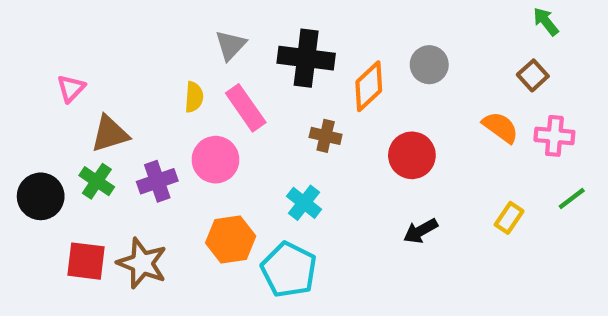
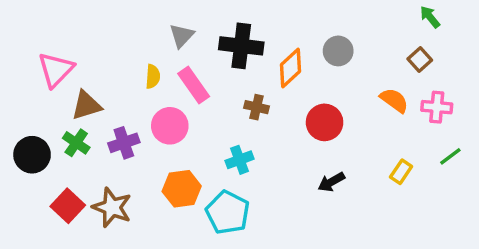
pink triangle: (71, 88) -> (56, 70), size x1.6
cyan cross: (304, 203) -> (240, 160), turned 32
red square: (86, 261) -> (68, 206), turned 36

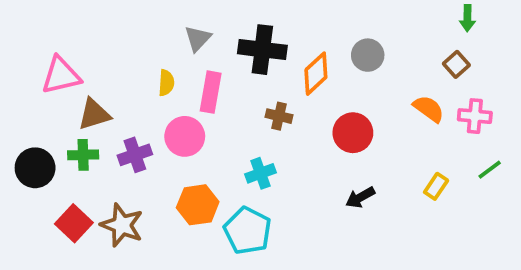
green arrow: (430, 17) -> (467, 18), turned -140
pink triangle: (56, 70) -> (61, 75), turned 33
pink rectangle: (194, 85) -> (211, 92), turned 45
green cross: (76, 143) -> (83, 155), turned -36

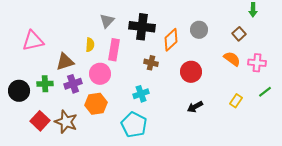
brown square: (456, 64) -> (239, 34), moved
brown triangle: (94, 114) -> (65, 62), moved
orange hexagon: (198, 205) -> (96, 104), moved

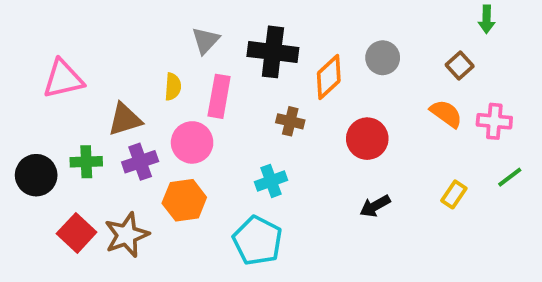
brown star: (66, 122) -> (127, 235), turned 30

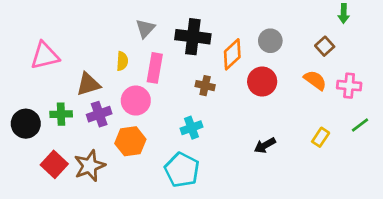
red circle: (367, 139) -> (262, 82), moved

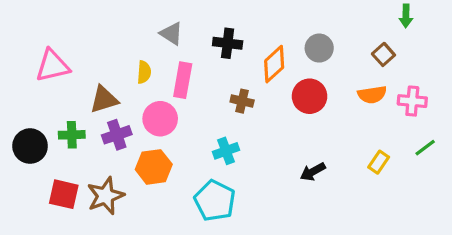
gray triangle: (145, 29) -> (171, 34), turned -40
black cross: (193, 37) -> (228, 43), size x0.7
orange semicircle: (315, 80) -> (372, 95), turned 135
red square: (54, 164) -> (64, 194), turned -30

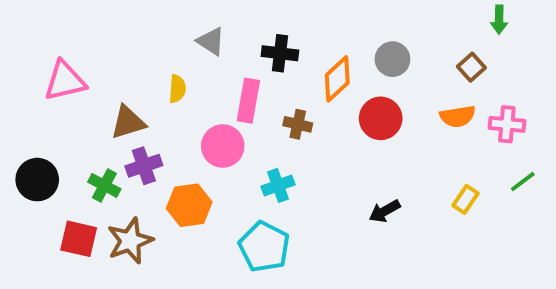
pink rectangle: (183, 80) -> (248, 101), moved
pink circle: (160, 119) -> (223, 146), moved
green cross: (72, 135) -> (104, 185), moved, turned 30

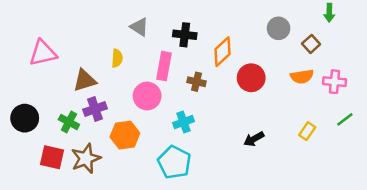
gray circle: (392, 59) -> (279, 28), moved

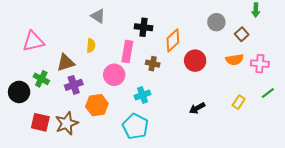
gray triangle: (139, 27) -> (98, 16), moved
green cross: (69, 122) -> (41, 79), moved

